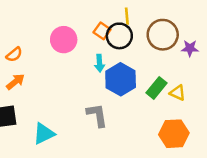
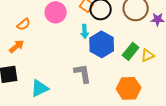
orange semicircle: (14, 54) -> (24, 24), moved
yellow triangle: (178, 93) -> (148, 55), turned -48
orange hexagon: (174, 134) -> (129, 88), moved

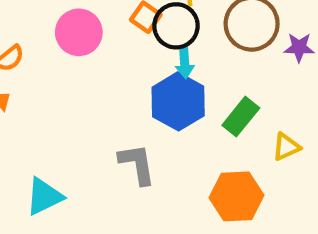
cyan arrow: (85, 31) -> (185, 63), moved
yellow triangle: (148, 55) -> (286, 147), moved

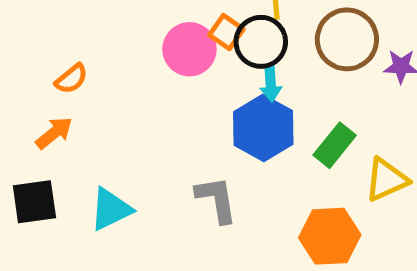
pink circle: (79, 32) -> (189, 49), moved
yellow triangle: (286, 147) -> (386, 180), size x1.4
cyan triangle: (44, 196) -> (111, 209), moved

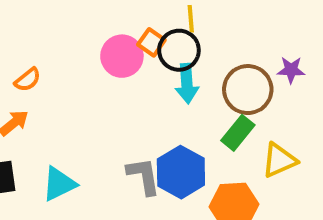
brown circle: (347, 39) -> (248, 90), moved
cyan arrow: (271, 84) -> (187, 84), size x1.4
blue hexagon: (263, 128) -> (181, 172), moved

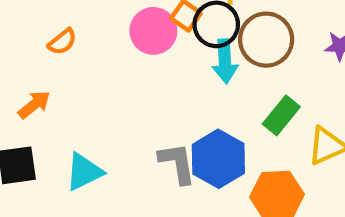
orange semicircle: (28, 80) -> (62, 42), moved
brown circle: (248, 90) -> (266, 40), moved

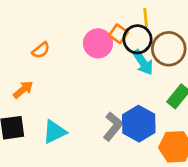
cyan arrow: (225, 61) -> (143, 62), turned -30
gray L-shape: (177, 163) -> (113, 126), turned 48

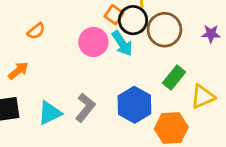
pink circle: (98, 43) -> (93, 42), moved
cyan arrow: (143, 62) -> (122, 43), moved
gray L-shape: (113, 126) -> (85, 108), moved

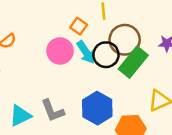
black circle: (133, 20) -> (106, 55), moved
green rectangle: (174, 77) -> (133, 62), moved, size x1.4
gray L-shape: (85, 108) -> (53, 111), turned 120

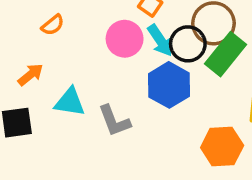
blue hexagon: (97, 108) -> (169, 85), moved
cyan triangle: (20, 116) -> (70, 102), moved, turned 35

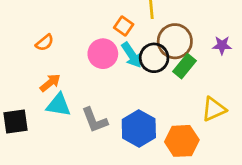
green rectangle: (225, 54) -> (185, 66), size x0.7
orange arrow: (30, 75) -> (50, 83), moved
blue hexagon: (169, 85) -> (139, 128), moved

